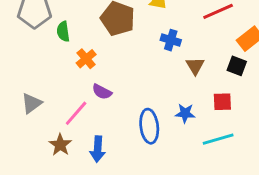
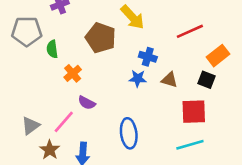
brown triangle: (195, 66) -> (170, 80), turned -42
red square: (222, 102) -> (194, 112), size x1.5
gray triangle: (32, 103) -> (31, 126), moved
blue star: (185, 113) -> (138, 78), moved

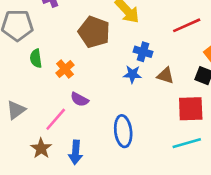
green semicircle: (52, 49) -> (36, 58), moved
gray triangle: (31, 126) -> (16, 110), moved

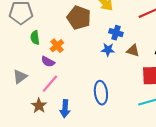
purple semicircle: (79, 99) -> (48, 62), moved

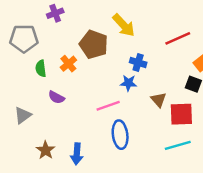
orange cross: (57, 46) -> (68, 64), moved
brown triangle: (133, 51) -> (159, 100), moved, turned 32
pink line: (50, 84) -> (108, 106), moved, turned 30

